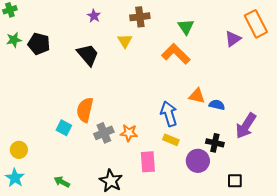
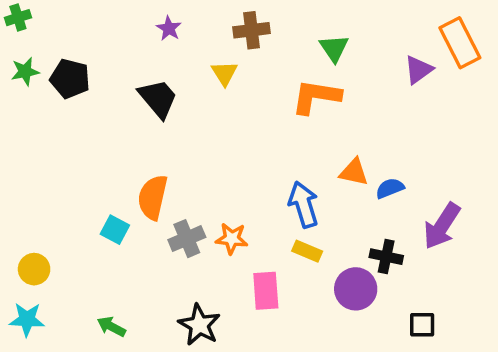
orange L-shape: (176, 54) -> (316, 97), turned -36
blue semicircle: (217, 105) -> (390, 188), turned -35
cyan star: (15, 178) -> (27, 319), turned -30

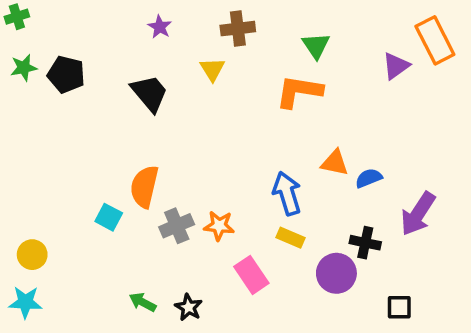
pink rectangle: (266, 291) -> (251, 275), turned -30
black star: (199, 325) -> (189, 307), size x0.7
green arrow: (111, 327) -> (143, 302), moved

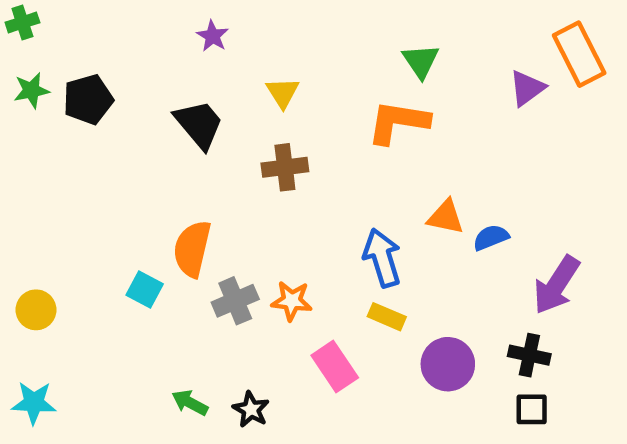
brown cross: (238, 29) -> (285, 167), moved
black pentagon: (66, 74) -> (88, 99), turned -30
black cross: (365, 243) -> (529, 355), moved
yellow circle: (32, 255) -> (36, 310), moved

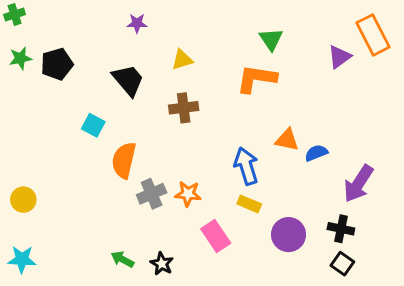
purple star: (213, 36) -> (137, 23), turned -30
yellow triangle: (283, 93) -> (182, 60), turned 45
cyan square: (145, 290) -> (93, 125), moved
black square: (532, 409) -> (342, 264), turned 35

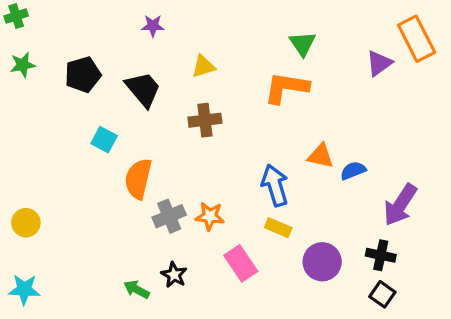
black pentagon: (57, 64) -> (83, 75), moved
black star: (162, 264) -> (174, 275), moved

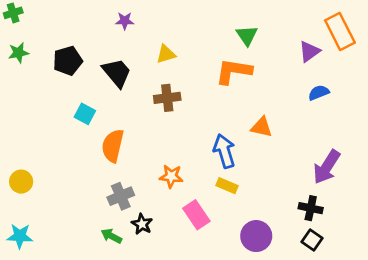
blue semicircle: (353, 171) -> (319, 93), moved
gray cross: (169, 216) -> (121, 196), moved
purple circle: (322, 262) -> (256, 236), moved

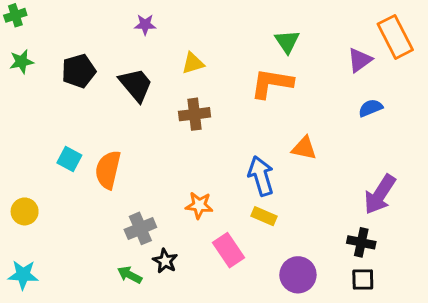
cyan square: (85, 114) -> (69, 159), moved
orange semicircle: (113, 146) -> (108, 170), moved
black square: (312, 240) -> (363, 279), turned -36

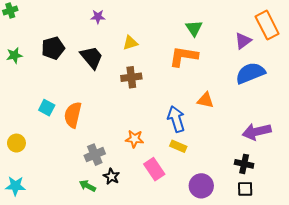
green star: (21, 62) -> (14, 55), moved
blue semicircle: (371, 108) -> (250, 73), size x1.8
purple arrow: (380, 194) -> (257, 132), turned 44

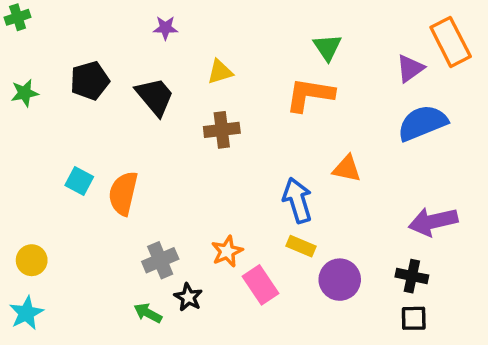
orange star: (134, 139) -> (227, 251), moved, turned -30
yellow circle: (16, 143) -> (32, 260), moved
cyan star: (15, 186) -> (26, 313), turned -30
purple circle: (201, 186) -> (340, 280), moved

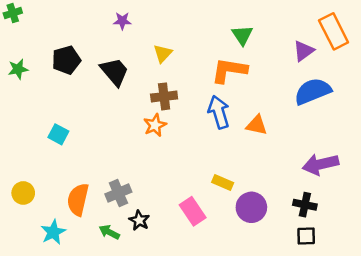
yellow triangle: (220, 72) -> (163, 53), turned -30
orange semicircle: (123, 193) -> (78, 199), moved
blue arrow: (297, 200) -> (219, 112), moved
orange star: (227, 251) -> (155, 125), moved
cyan star: (26, 313) -> (53, 232), moved

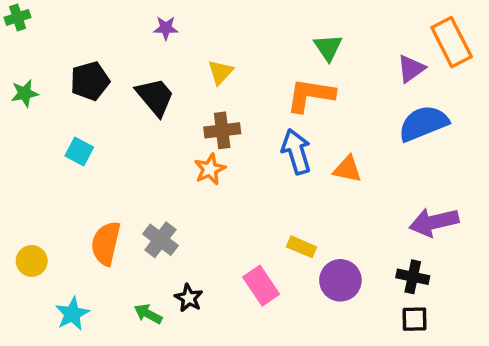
cyan square: (58, 134) -> (79, 152), moved
gray cross: (118, 193) -> (160, 240), moved, turned -30
orange semicircle: (78, 199) -> (106, 243), moved

